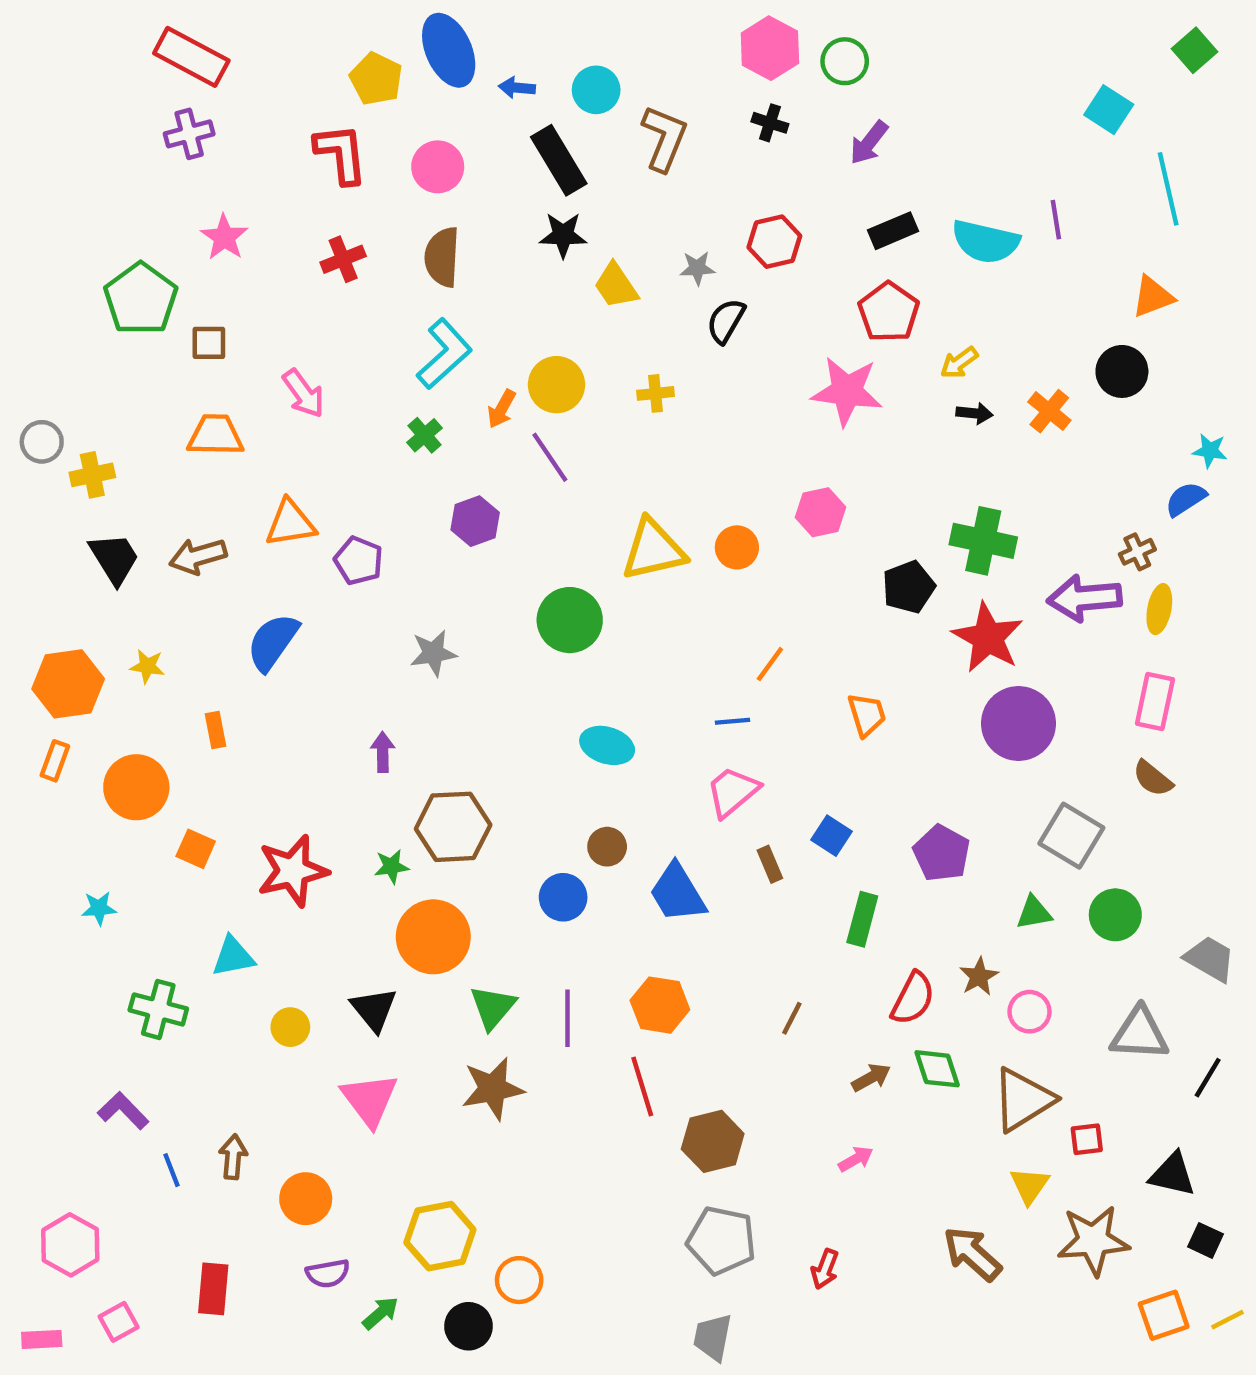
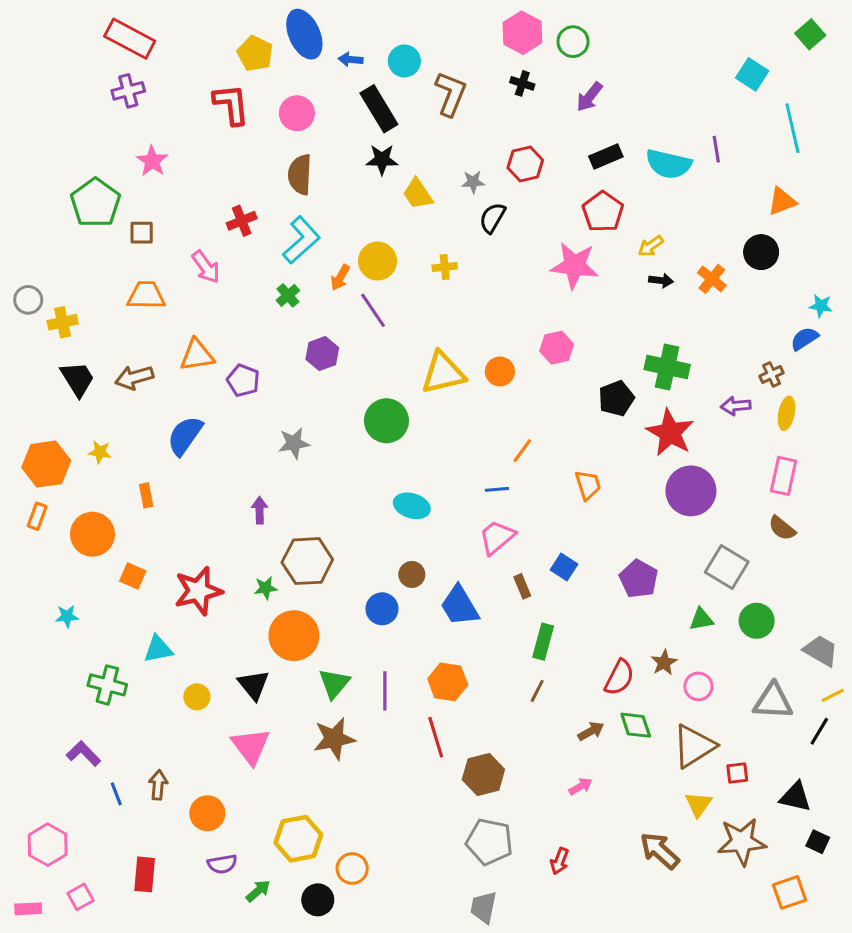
red cross: (343, 259) -> (242, 221), moved
purple arrow: (1084, 598) -> (736, 406), size x0.6
green rectangle: (862, 919) -> (543, 642), moved
yellow line: (1228, 1320) -> (833, 695), moved

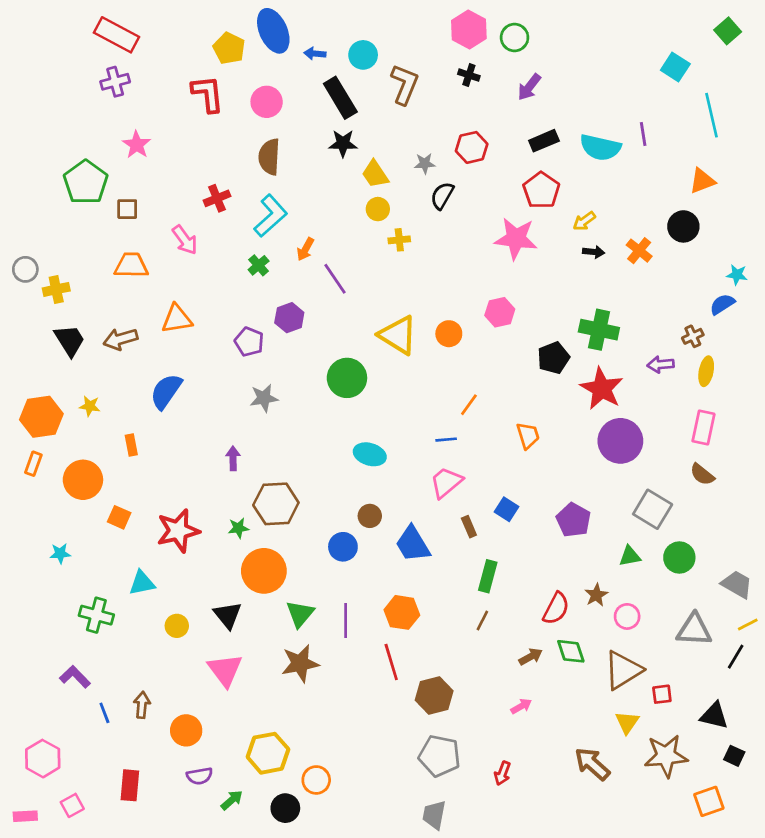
yellow circle: (377, 261) -> (378, 209), moved, size x0.7
yellow triangle: (443, 373) -> (398, 335), turned 45
purple pentagon: (243, 380) -> (249, 342), moved

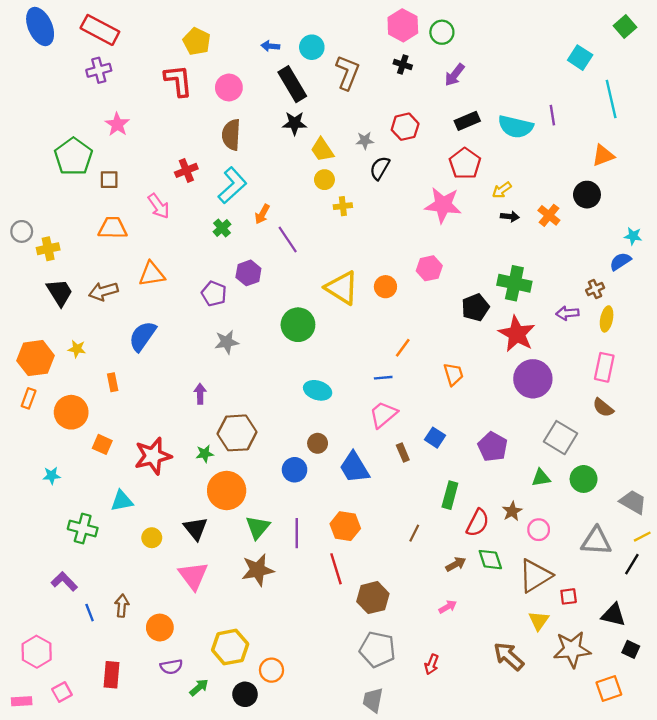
blue ellipse: (273, 31) -> (40, 26), moved
green rectangle: (488, 576) -> (450, 495), moved

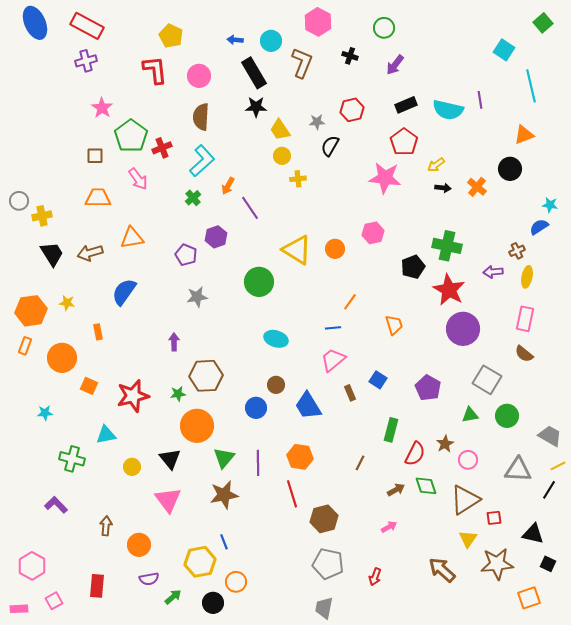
pink hexagon: (403, 25) -> (318, 22), moved
green pentagon: (73, 157) -> (131, 136), moved
blue line: (90, 613) -> (224, 542), moved

